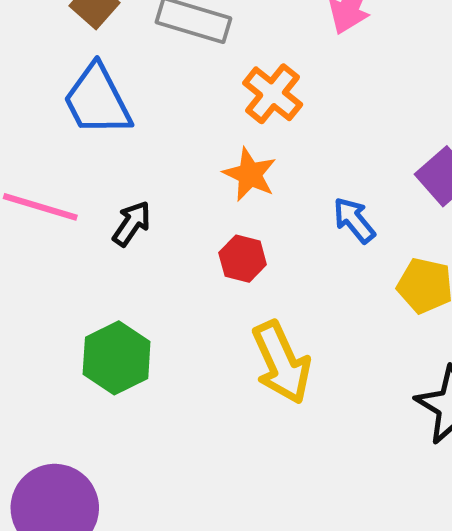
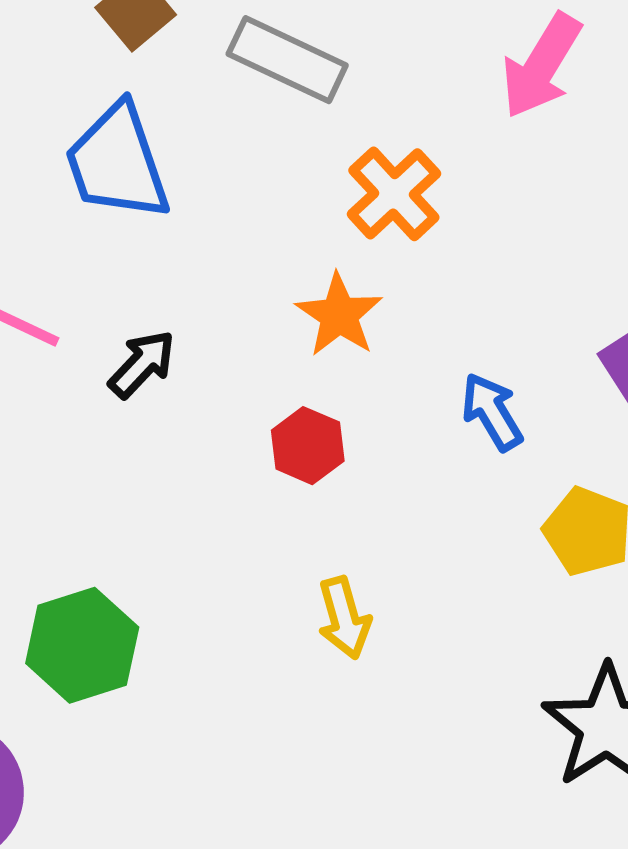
green hexagon: (117, 358) -> (82, 645), moved
yellow arrow: (282, 363) -> (344, 618), size x0.6

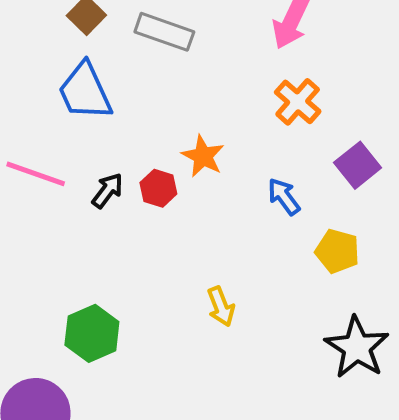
orange cross: (394, 194) -> (298, 102), moved
red hexagon: (308, 446) -> (158, 188), moved

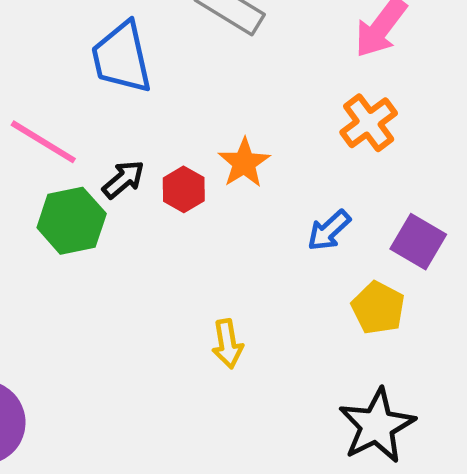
purple square: (358, 165) -> (418, 242), moved, turned -33
blue arrow: (284, 197) -> (329, 230), turned -108
green hexagon: (92, 333) -> (72, 221), moved

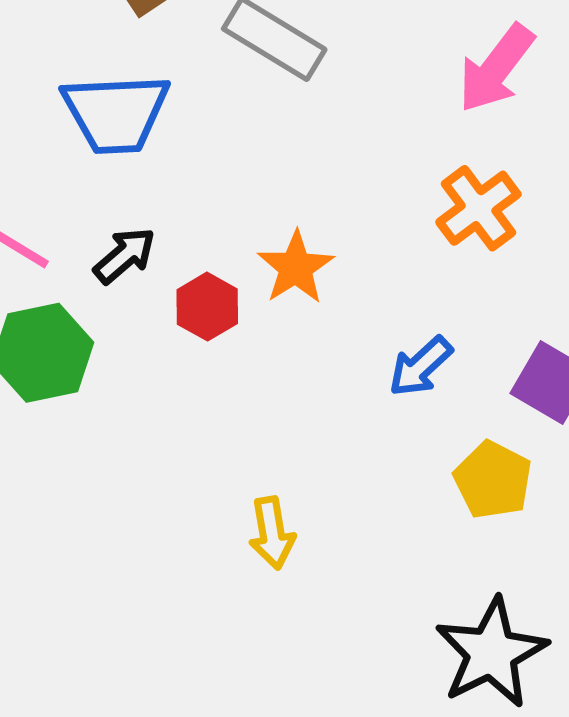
blue trapezoid: (122, 58) -> (116, 113), turned -80
black arrow: (123, 179) -> (125, 256), moved

